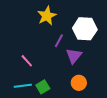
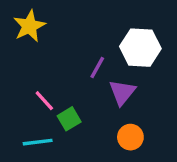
yellow star: (47, 16) -> (29, 26), moved
green square: (43, 87) -> (69, 119), moved

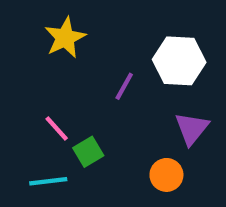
yellow star: (29, 26) -> (65, 38), moved
purple triangle: (122, 92) -> (192, 128), moved

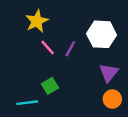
pink line: (57, 128) -> (48, 48), moved
orange circle: (166, 175) -> (112, 99), moved

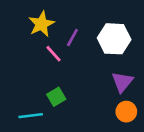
purple line: (70, 49) -> (72, 37), moved

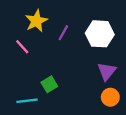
pink line: (54, 54) -> (22, 47), moved

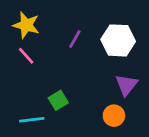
yellow star: (36, 21) -> (26, 25), moved, turned -30
orange circle: (110, 97) -> (114, 116), moved

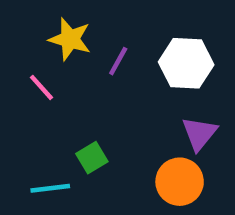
yellow star: (26, 25) -> (70, 39), moved
orange circle: (114, 116) -> (180, 182), size x1.4

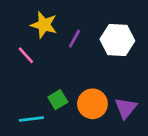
purple triangle: (199, 133) -> (126, 108), moved
orange circle: (180, 182) -> (92, 104), moved

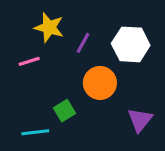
pink line: (26, 55) -> (29, 61), turned -66
orange circle: (92, 104) -> (100, 83), moved

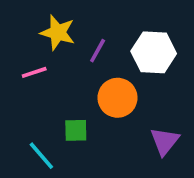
green square: (64, 111) -> (76, 130), turned 30
cyan line: (35, 132) -> (41, 156), turned 56

